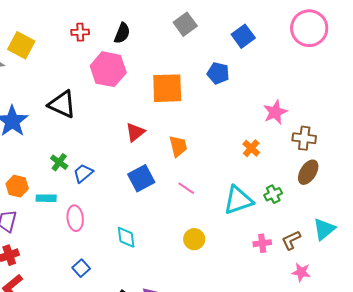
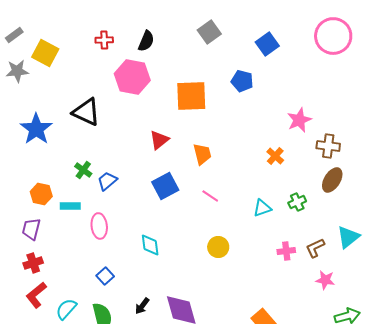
cyan triangle: (238, 200) -> (262, 208), size x0.6

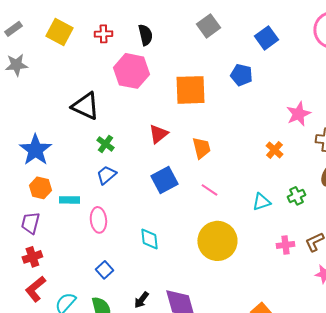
black semicircle: (146, 41) -> (145, 35), turned -35
yellow square: (45, 53) -> (59, 32), moved
blue star: (36, 129) -> (35, 150), moved
green cross: (83, 170) -> (105, 144), moved
yellow circle: (218, 247) -> (217, 241), size x1.8

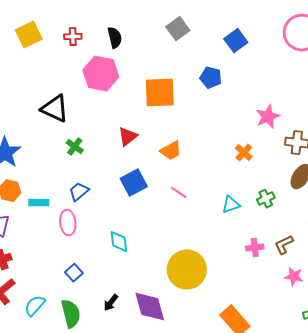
yellow square: (59, 32) -> (29, 35), turned 36
orange trapezoid: (201, 148) -> (171, 151), turned 75
blue trapezoid: (106, 175) -> (79, 192), moved
yellow circle: (217, 241) -> (187, 270), moved

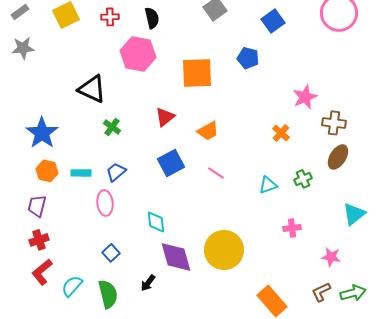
cyan rectangle: (39, 203) -> (81, 173), moved
brown L-shape: (284, 245) -> (321, 292), moved
purple diamond: (150, 307) -> (176, 257), moved

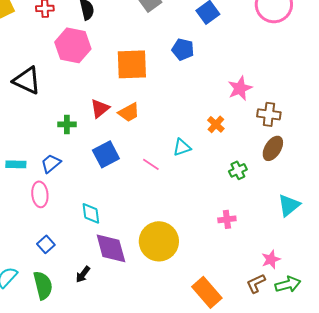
green cross: (112, 127) -> (67, 124), moved, turned -36
orange trapezoid: (208, 131) -> (129, 112), moved
cyan triangle: (268, 185) -> (182, 147), moved
pink star: (331, 257) -> (271, 259), moved, turned -30

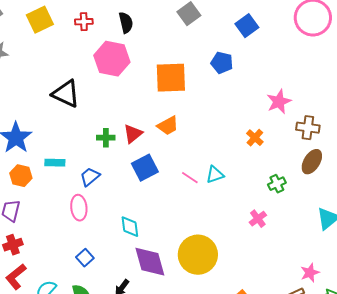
red triangle: (100, 108) -> (133, 134), moved
cyan triangle: (182, 147) -> (215, 175), moved
cyan rectangle: (16, 164) -> (55, 163), moved
pink cross: (227, 219) -> (258, 219), moved, turned -30

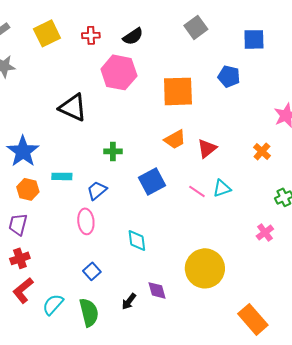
black semicircle: (126, 23) -> (133, 36), turned 70
blue square: (247, 26) -> (254, 39), turned 35
red triangle: (133, 134) -> (207, 148), moved
purple diamond: (150, 262) -> (157, 290), moved, size x0.6

